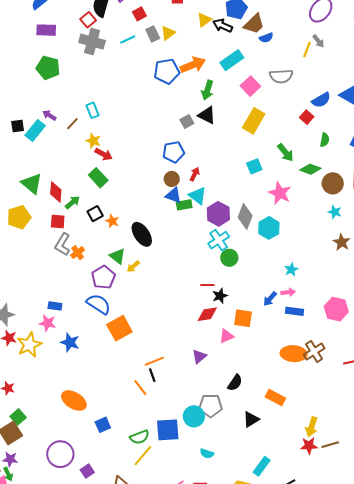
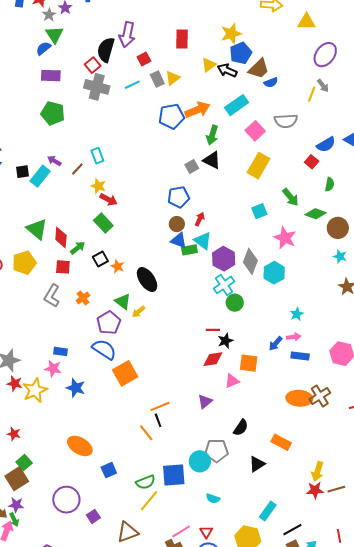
gray L-shape: (63, 244) -> (52, 296), moved

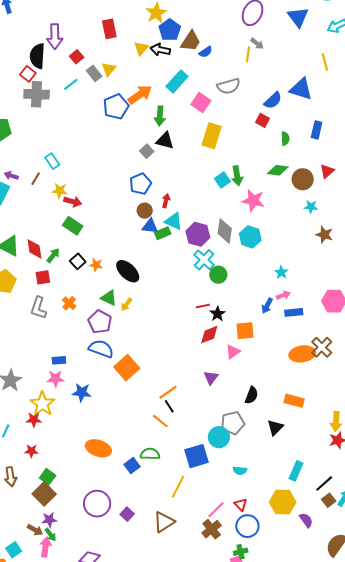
green arrow: (291, 197) -> (237, 176), moved, turned 42
red star: (15, 383) -> (34, 420), moved
green semicircle: (146, 482) -> (150, 454), moved, turned -144

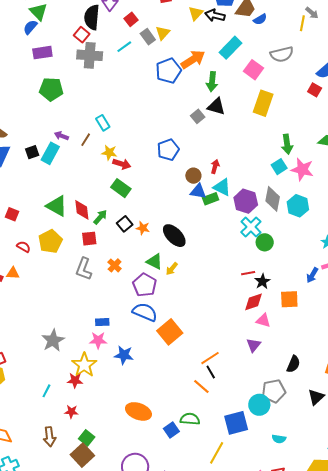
cyan square: (222, 180) -> (279, 167), moved
blue pentagon: (140, 184) -> (168, 150), moved
pink triangle: (233, 352) -> (263, 320), moved, turned 49

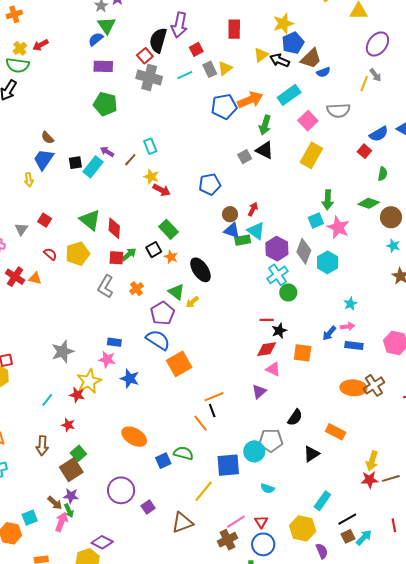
green rectangle: (121, 188) -> (169, 229), moved
green arrow: (100, 217) -> (129, 254), moved

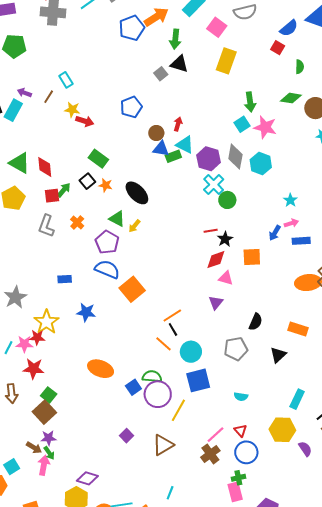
pink star: (107, 359) -> (24, 344), moved
red star: (68, 425) -> (33, 369), size x1.5
cyan circle: (254, 451) -> (191, 352), moved
purple circle: (121, 490) -> (158, 394), moved

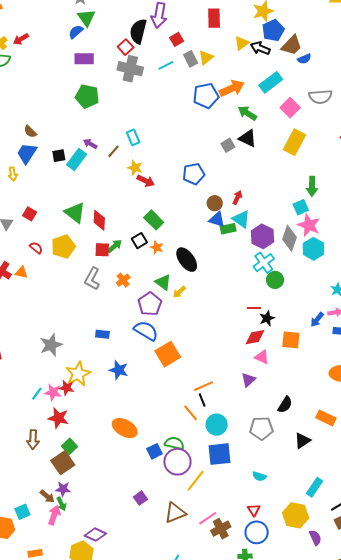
green arrow: (175, 39) -> (247, 113), turned 108
pink star: (265, 127) -> (309, 225), moved
pink line: (216, 435) -> (208, 518), moved

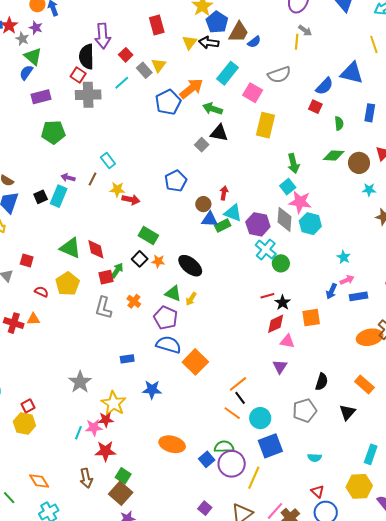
orange rectangle: (326, 418) -> (364, 384), turned 30

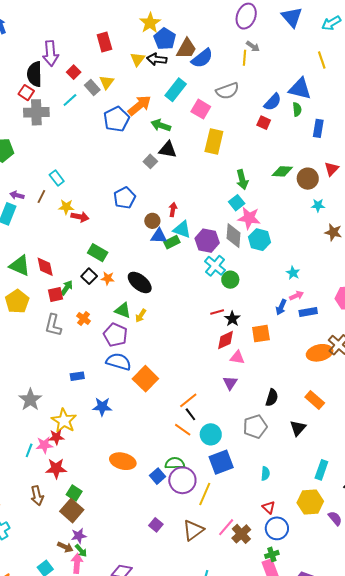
blue semicircle: (254, 42) -> (202, 58), size x1.6
green semicircle: (339, 123) -> (297, 109), moved
cyan semicircle: (315, 458) -> (265, 474), turned -88

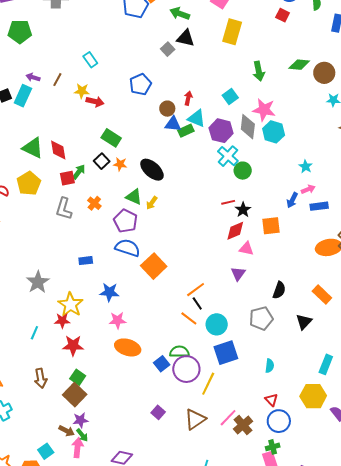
cyan rectangle: (57, 178) -> (90, 60), moved
cyan square: (237, 203) -> (230, 96), moved
pink star: (44, 445) -> (118, 320), moved
red star: (56, 468) -> (73, 346), moved

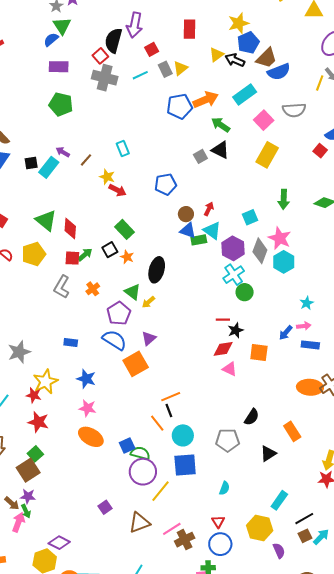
black ellipse: (152, 170) -> (157, 270), turned 50
purple triangle: (238, 274) -> (149, 338), moved
blue square: (162, 364) -> (127, 445), moved

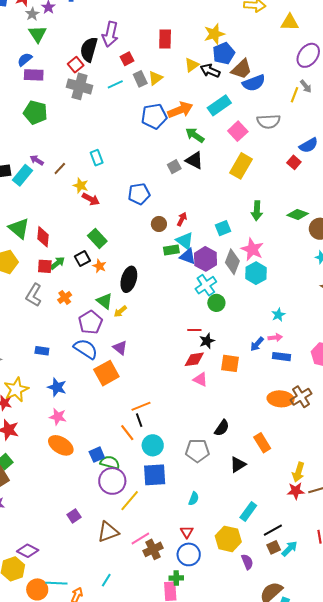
blue semicircle: (51, 40) -> (25, 59), moved
blue triangle: (188, 230) -> (188, 256), moved
purple triangle: (149, 338) -> (120, 348), turned -42

